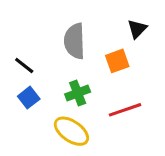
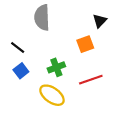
gray semicircle: (75, 41) -> (42, 17), moved

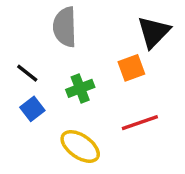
black triangle: (100, 21) -> (154, 32), size x1.5
green cross: (56, 67) -> (80, 88), moved

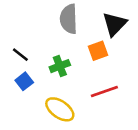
gray semicircle: (65, 27) -> (69, 19), moved

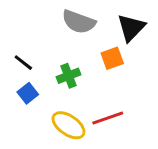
gray semicircle: (69, 19) -> (79, 22), turned -68
red line: (104, 92) -> (108, 118), moved

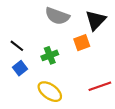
red line: (108, 118) -> (100, 86), moved

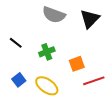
orange square: (82, 43) -> (77, 64), moved
blue square: (20, 68) -> (19, 80), moved

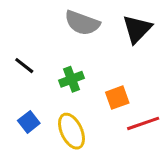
yellow ellipse: (47, 86) -> (71, 131), turned 30

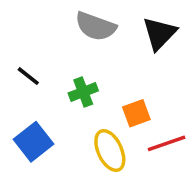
blue square: (29, 122) -> (34, 142), size x1.5
yellow ellipse: (71, 131) -> (110, 150), moved

